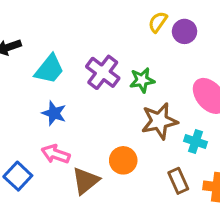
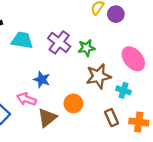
cyan trapezoid: (49, 69) -> (22, 40), turned -120
blue star: (54, 113) -> (42, 80), moved

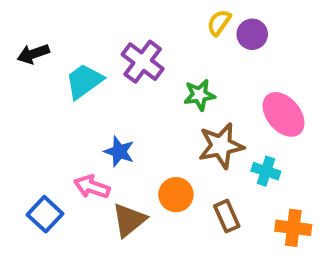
cyan trapezoid: (22, 40) -> (84, 81), turned -45
purple cross: (59, 42) -> (143, 62), moved
brown rectangle: (112, 118) -> (227, 216), moved

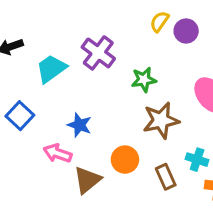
cyan cross: (266, 171) -> (197, 160), moved
blue square: (45, 214) -> (20, 116), moved

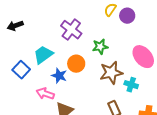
cyan trapezoid: (51, 69) -> (43, 55), moved
orange circle: (125, 160) -> (76, 64), moved
cyan cross: (197, 160) -> (131, 85), moved

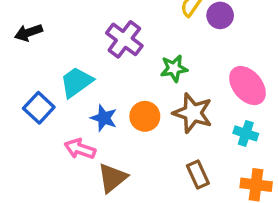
orange circle: (76, 64) -> (145, 116), moved
brown star: (111, 73) -> (193, 113), turned 30
cyan cross: (131, 85) -> (246, 133), moved

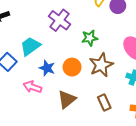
brown star: (193, 113) -> (101, 65), turned 30
brown triangle: (112, 178) -> (67, 99), moved

